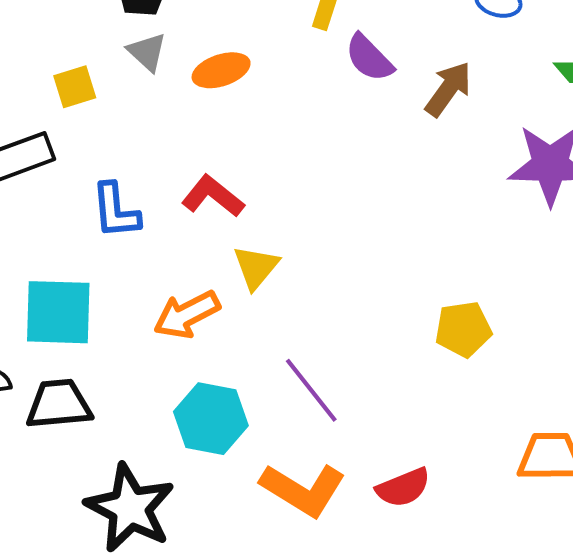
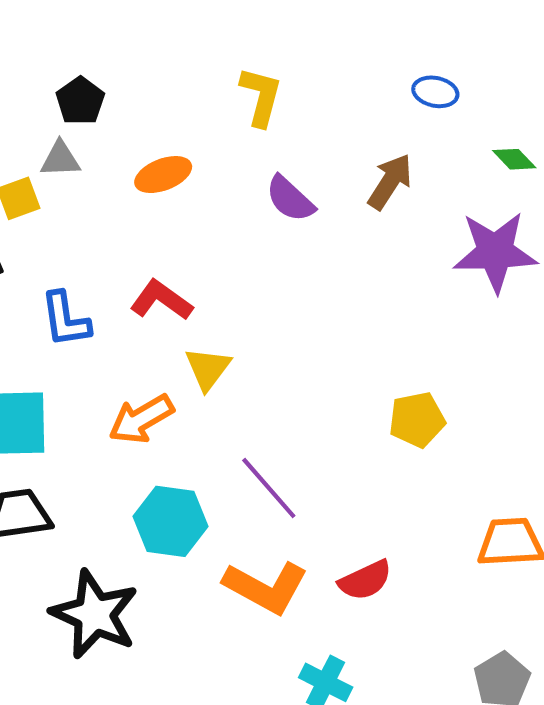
gray triangle: (147, 52) -> (60, 159), moved, turned -42
purple semicircle: (369, 58) -> (290, 199), moved

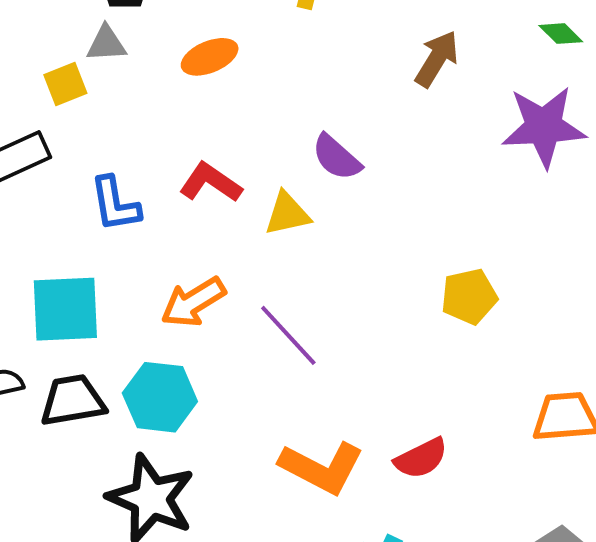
purple semicircle: (290, 199) -> (336, 157), moved
yellow triangle: (208, 369) -> (287, 214), moved, turned 42
purple line: (269, 488) -> (288, 335), moved
cyan hexagon: (170, 521) -> (160, 397), moved

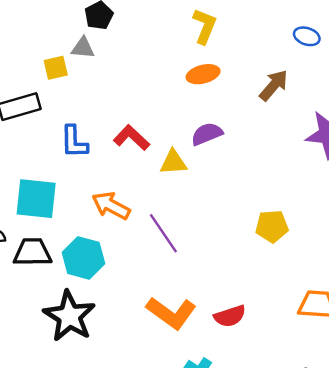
orange ellipse: (210, 57) -> (203, 74), moved
purple semicircle: (336, 157) -> (207, 134), turned 108
orange arrow: (193, 302) -> (111, 206), turned 51

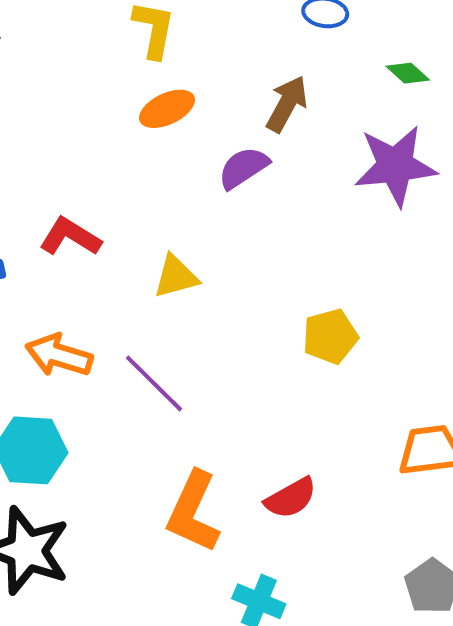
purple semicircle: (207, 134) -> (243, 168), moved
yellow triangle: (173, 162) -> (176, 277), moved
orange L-shape: (171, 313) -> (193, 512), turned 90

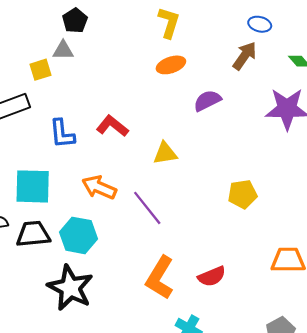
brown arrow: (287, 104) -> (245, 56), moved

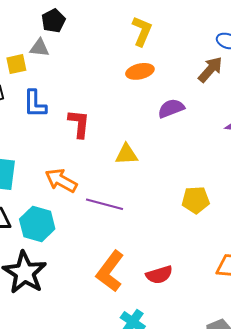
red L-shape: (112, 126) -> (79, 124), turned 52
blue L-shape: (62, 134) -> (35, 104), moved
purple line: (147, 208) -> (105, 204), turned -42

